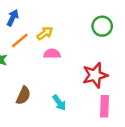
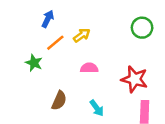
pink semicircle: (52, 54) -> (89, 68), moved
red star: (95, 75) -> (134, 79), turned 30

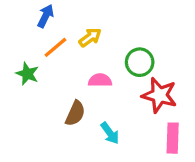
green circle: (142, 28) -> (140, 62), moved
brown semicircle: (59, 101) -> (75, 113), moved

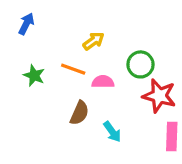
blue arrow: (46, 16) -> (26, 24), moved
orange line: (55, 47) -> (73, 69), moved, turned 60

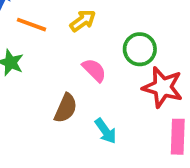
orange line: (73, 69) -> (31, 25), moved
pink semicircle: (103, 82) -> (94, 70), turned 45

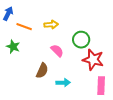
yellow arrow: (83, 21) -> (51, 25), turned 32
cyan arrow: (106, 131) -> (63, 83), turned -56

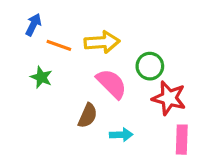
yellow arrow: (51, 25) -> (102, 42), size x1.5
pink semicircle: (57, 51) -> (112, 84), size x1.5

